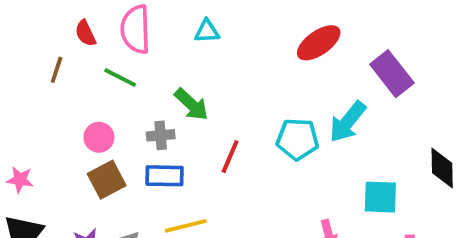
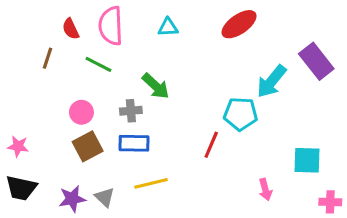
red ellipse: (319, 43) -> (239, 24), moved
cyan arrow: (348, 122) -> (271, 81), moved
red line: (230, 157) -> (211, 145), moved

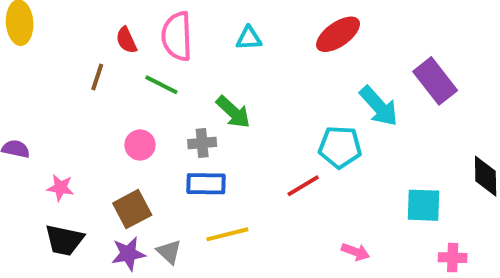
cyan arrow: (271, 81) -> (379, 106), turned -81
red line: (211, 145) -> (303, 186), turned 36
brown square: (88, 146) -> (132, 209), moved
pink arrow: (265, 190) -> (356, 252), moved, turned -55

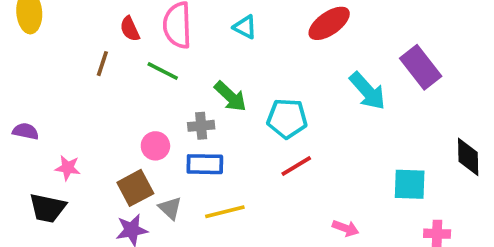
cyan triangle: (249, 38) -> (245, 27), turned 30
pink circle: (140, 145) -> (155, 146), moved
cyan pentagon: (340, 147) -> (287, 118), moved
black trapezoid: (64, 240) -> (48, 208), moved
gray triangle: (169, 252) -> (170, 208), moved

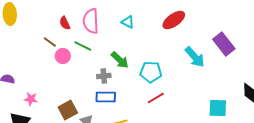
brown line: (102, 64) -> (50, 42), turned -72
pink circle: (155, 146) -> (63, 56), moved

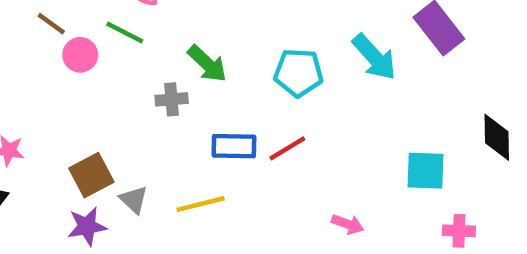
cyan pentagon: (151, 72) -> (299, 73), moved
blue rectangle: (106, 97) -> (234, 146), moved

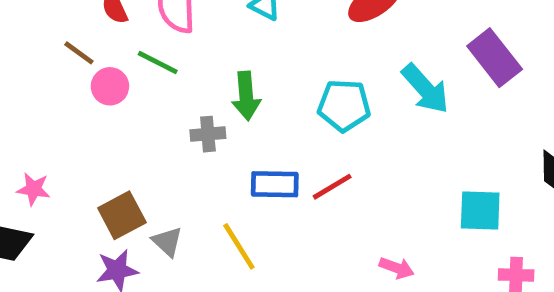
green arrow: (207, 64) -> (246, 96), turned 42
yellow line: (201, 204) -> (239, 246), turned 72

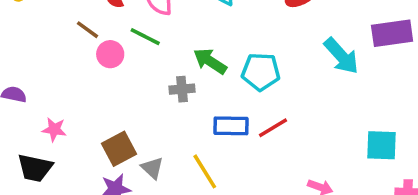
purple rectangle: (495, 58) -> (392, 33), turned -60
green arrow: (246, 96) -> (210, 61), turned 128
cyan pentagon: (344, 105) -> (261, 72), moved

